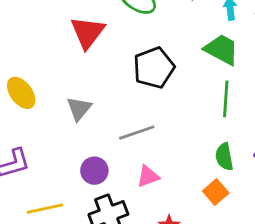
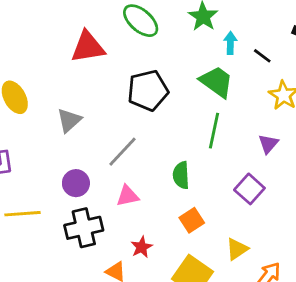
red triangle: (88, 32) -> (88, 47), turned 36
gray line: (137, 133) -> (122, 152), turned -36
green semicircle: (224, 157) -> (181, 175), moved

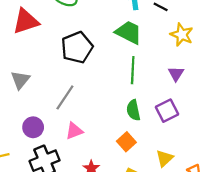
green semicircle: (181, 175) -> (133, 110), moved
purple square: (249, 189) -> (167, 111), turned 30

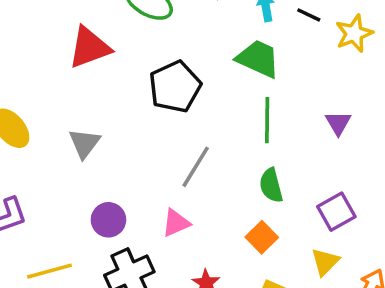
yellow star: (182, 35) -> (354, 33), moved, turned 30
gray line: (65, 97) -> (196, 167), moved
purple square: (167, 111) -> (336, 212), moved

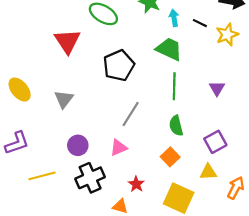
red triangle: (89, 47) -> (67, 41), turned -44
yellow triangle: (325, 262) -> (208, 172), turned 42

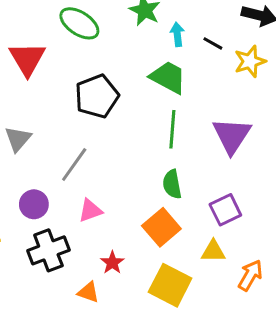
purple triangle: (217, 88) -> (232, 136), size x1.8
gray line: (131, 114) -> (74, 164), moved
orange square: (170, 157) -> (161, 227), size x1.4

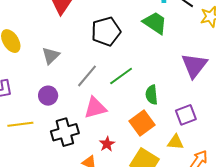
green line: (172, 129) -> (121, 76), moved, turned 45
purple circle: (34, 204) -> (48, 96), moved
pink triangle: (90, 211) -> (95, 108), size x1.4

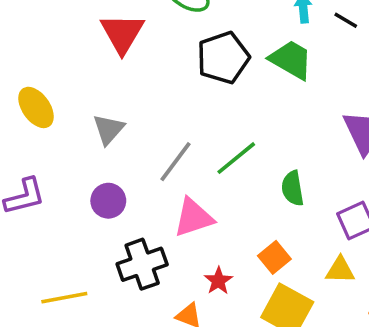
black pentagon: (106, 31) -> (223, 58), moved
orange square: (142, 123) -> (274, 257), moved, size x0.7
yellow line: (20, 124) -> (64, 298), moved

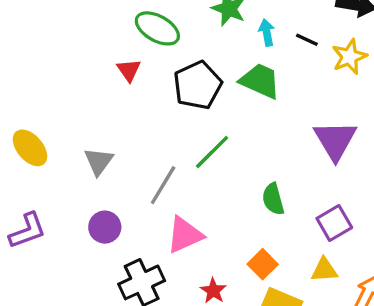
red triangle: (122, 33) -> (129, 70), moved, size x0.6
green line: (236, 158) -> (212, 152), moved

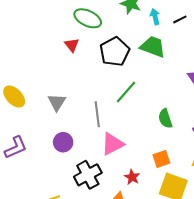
black line: (307, 40) -> (180, 19), turned -48
gray line: (163, 185) -> (97, 114), turned -35
orange square: (263, 264) -> (161, 159), turned 30

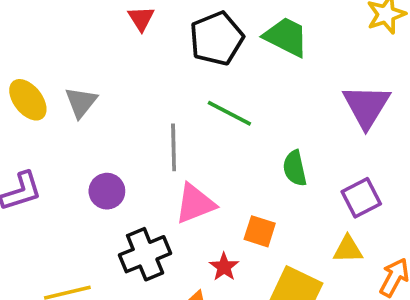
green line: (126, 92) -> (229, 113), turned 70
gray triangle: (57, 102) -> (81, 102), moved
orange square: (161, 159) -> (260, 231), moved, turned 30

